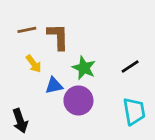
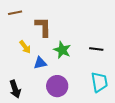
brown line: (27, 30) -> (15, 13), moved
black line: (130, 67) -> (96, 49), turned 40
purple circle: (78, 100) -> (57, 86), moved

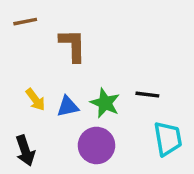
yellow arrow: (25, 47) -> (35, 100), moved
black line: (96, 49) -> (147, 95), moved
green star: (62, 50) -> (105, 103), moved

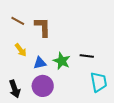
brown line: (25, 22) -> (18, 21), moved, turned 40
yellow arrow: (35, 100) -> (21, 50), moved
purple circle: (96, 145) -> (43, 86), moved

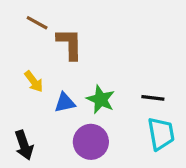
brown line: (18, 21) -> (37, 23), moved
black line: (87, 56) -> (153, 98), moved
purple circle: (43, 86) -> (91, 142), moved

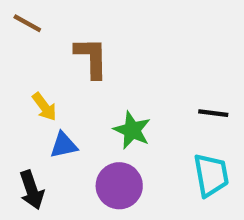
brown line: (37, 23) -> (27, 23), moved
black line: (153, 98) -> (213, 113), moved
blue triangle: (65, 103) -> (64, 145), moved

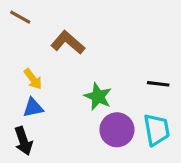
brown L-shape: (91, 58) -> (68, 43), turned -48
blue triangle: (64, 145) -> (33, 108), moved
purple circle: (119, 186) -> (117, 130), moved

